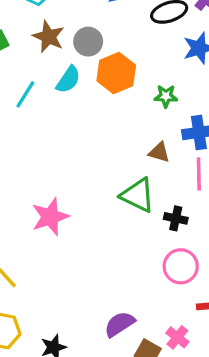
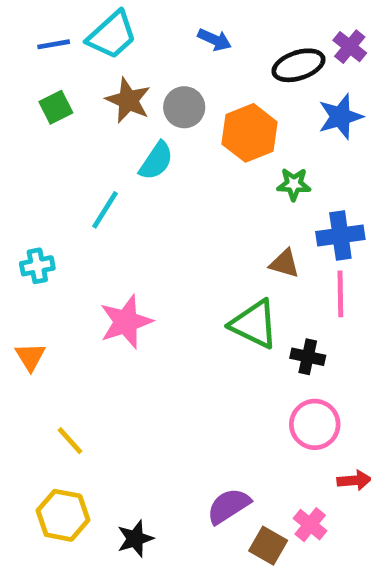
orange hexagon: (116, 73) -> (249, 133), moved
cyan line: (25, 94) -> (105, 210), moved
pink star: (50, 217) -> (126, 322), moved

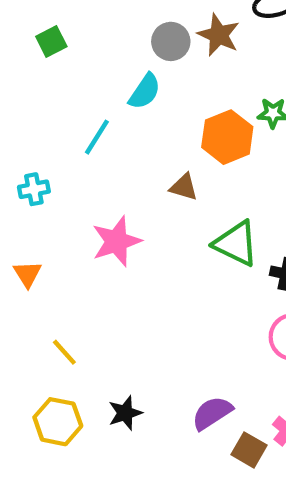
brown star: (128, 100) -> (219, 35), moved
orange hexagon: (249, 133) -> (227, 137), moved
brown triangle: (284, 263) -> (184, 187), moved
black star: (135, 539) -> (125, 413), moved

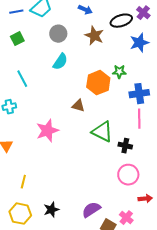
gray circle: (171, 41) -> (58, 34), moved
cyan line: (97, 137) -> (22, 79), moved, turned -60
yellow line: (64, 352) -> (23, 182), turned 56

